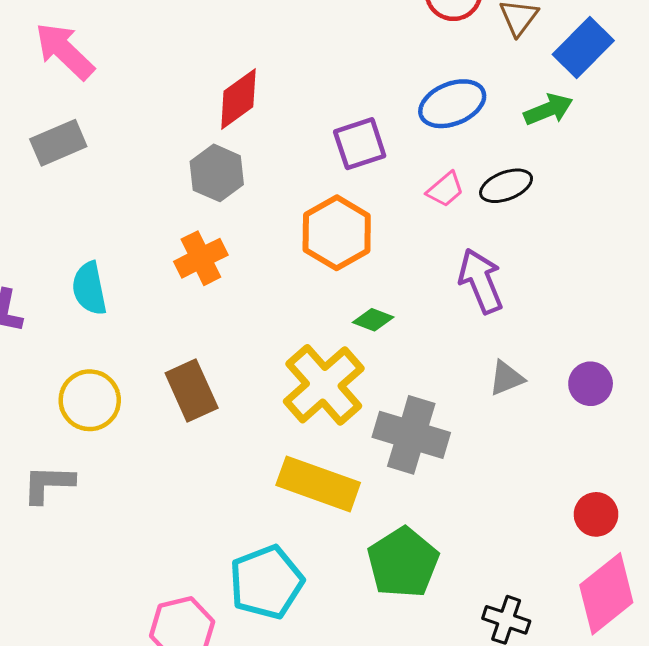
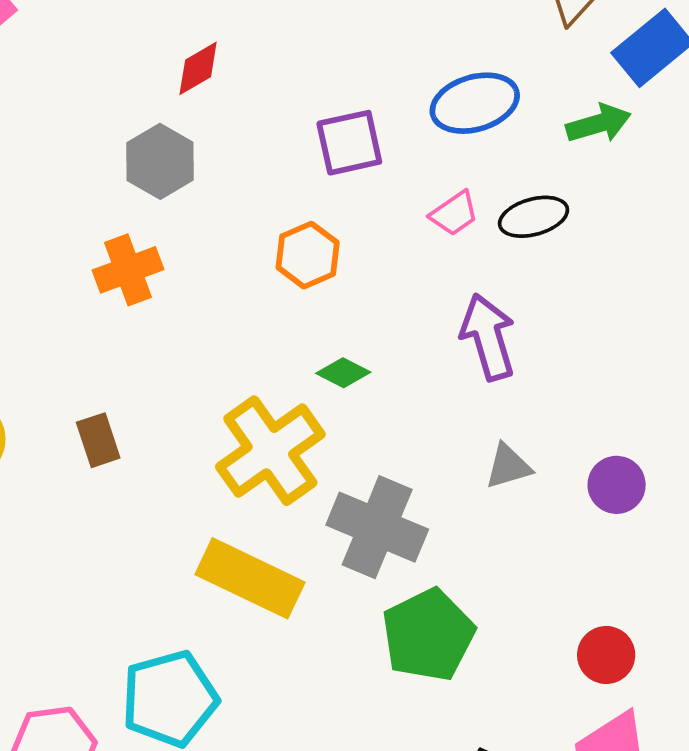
red diamond: (238, 99) -> (198, 68), size x0.7
orange hexagon: (337, 233) -> (308, 255), size x0.7
brown rectangle: (192, 391) -> (98, 440), size x0.7
green pentagon: (403, 563) -> (428, 635), moved

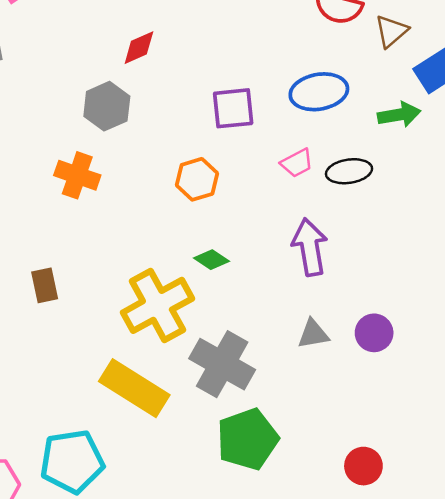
orange cross: (128, 270) -> (77, 175), turned 33
purple circle: (617, 485) -> (374, 333), moved

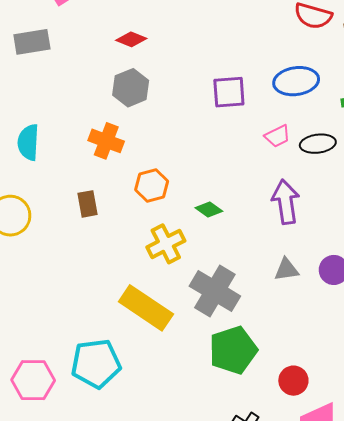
red diamond: (139, 48) -> (131, 39), moved, turned 44
orange hexagon: (197, 179) -> (152, 185), moved
brown rectangle: (45, 285) -> (88, 204), moved
yellow cross: (157, 305) -> (166, 244), size x0.7
red circle: (363, 466) -> (293, 381), moved

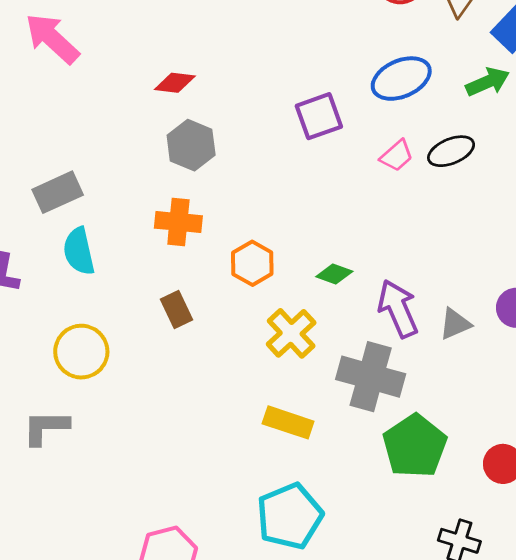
gray rectangle: (32, 42) -> (58, 192), moved
purple arrow: (286, 202) -> (398, 309), moved
yellow rectangle: (146, 308) -> (288, 422), size x0.7
cyan pentagon: (96, 364) -> (290, 516), moved

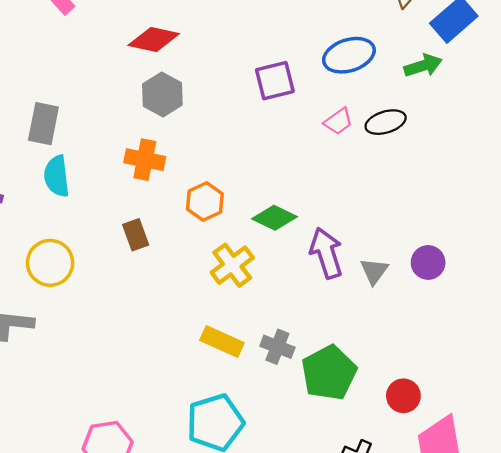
red diamond: (175, 83) -> (154, 39), size x1.4
gray rectangle: (58, 192) -> (43, 124), turned -60
green diamond: (334, 274) -> (275, 218), size x1.4
gray triangle: (455, 324) -> (374, 271), turned -36
gray cross: (371, 377) -> (277, 347), moved, size x0.6

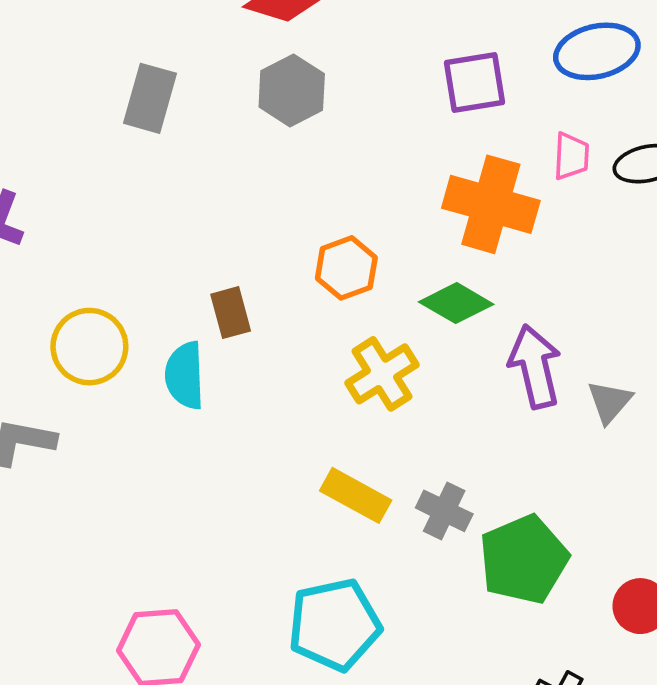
pink trapezoid: (338, 121) -> (571, 156), turned -56
gray rectangle: (43, 124) -> (150, 98), moved
orange cross: (145, 160) -> (491, 204), moved, size x1.4
cyan semicircle: (57, 176) -> (185, 375), moved

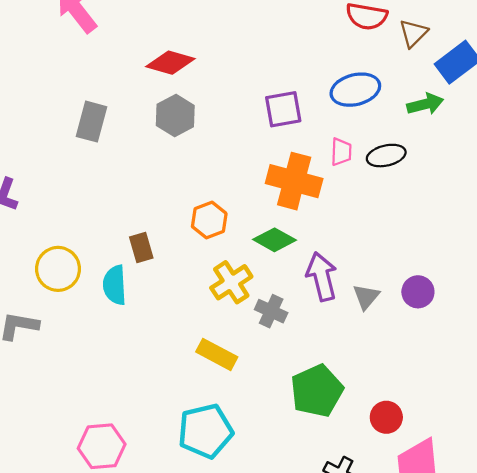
gray cross: (444, 511) -> (271, 311), moved

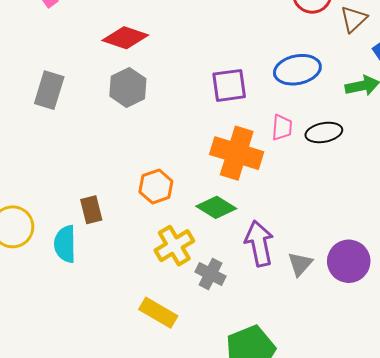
purple circle: (418, 292) -> (349, 261), size x1.4

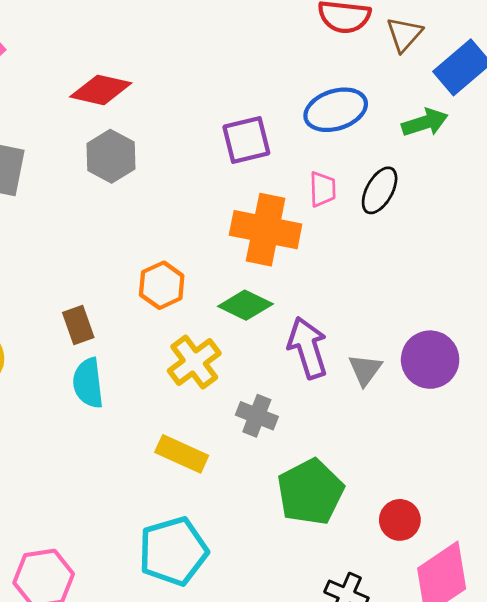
black ellipse: (324, 132) -> (380, 190), turned -44
cyan semicircle: (65, 244) -> (88, 383), moved
gray cross: (211, 274) -> (257, 416), moved

